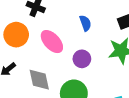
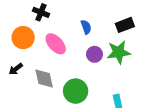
purple circle: (82, 59) -> (94, 54), moved

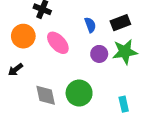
black rectangle: (125, 25) -> (120, 23), moved
gray diamond: (44, 78) -> (46, 95), moved

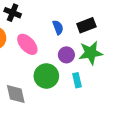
green circle: (79, 93) -> (46, 76), moved
cyan rectangle: (124, 104) -> (77, 80), moved

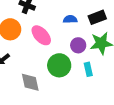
blue semicircle: (58, 27) -> (70, 19), turned -72

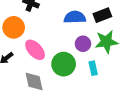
blue semicircle: (70, 19) -> (75, 17), size x1.5
pink ellipse: (41, 35) -> (35, 50), moved

